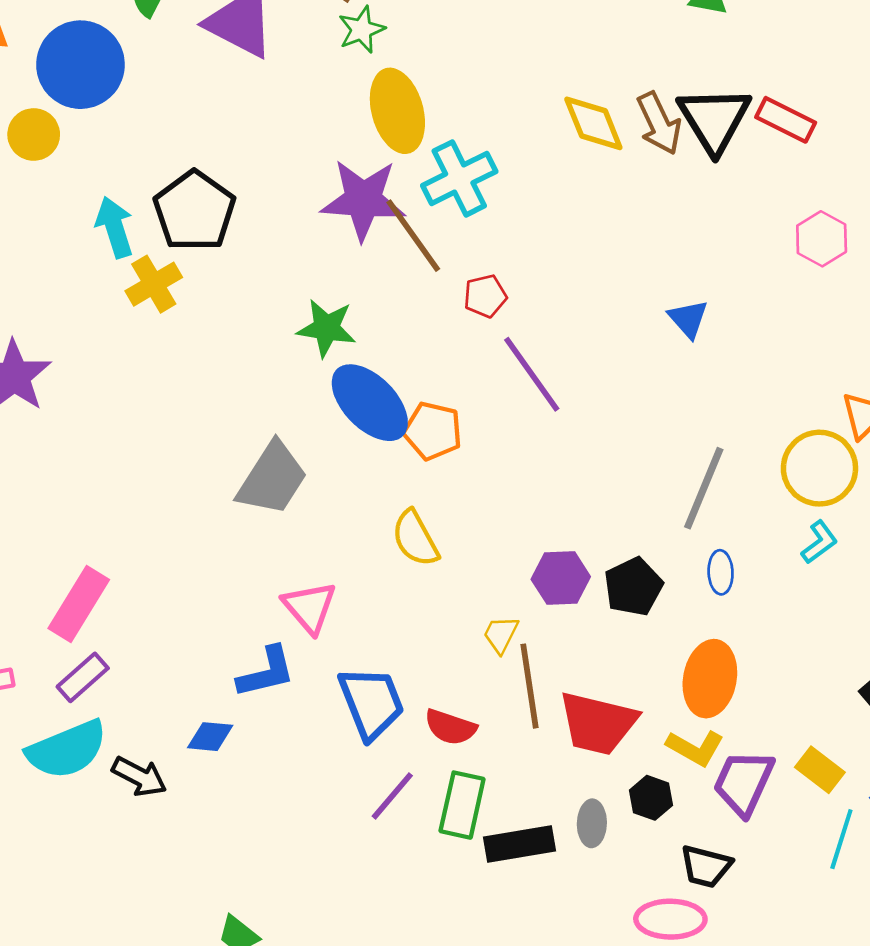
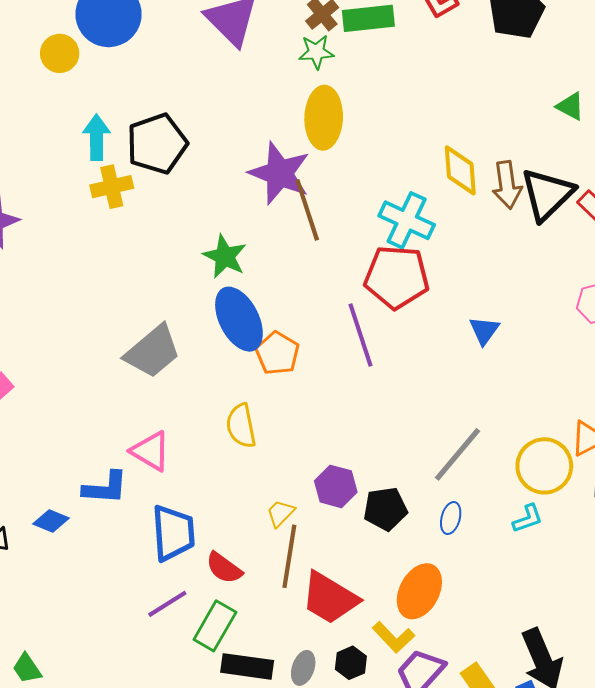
cyan cross: (459, 178) -> (407, 220), moved, turned 34
red pentagon: (485, 296) -> (397, 277), moved, size x2.0
pink triangle: (310, 607) -> (151, 451), turned -36

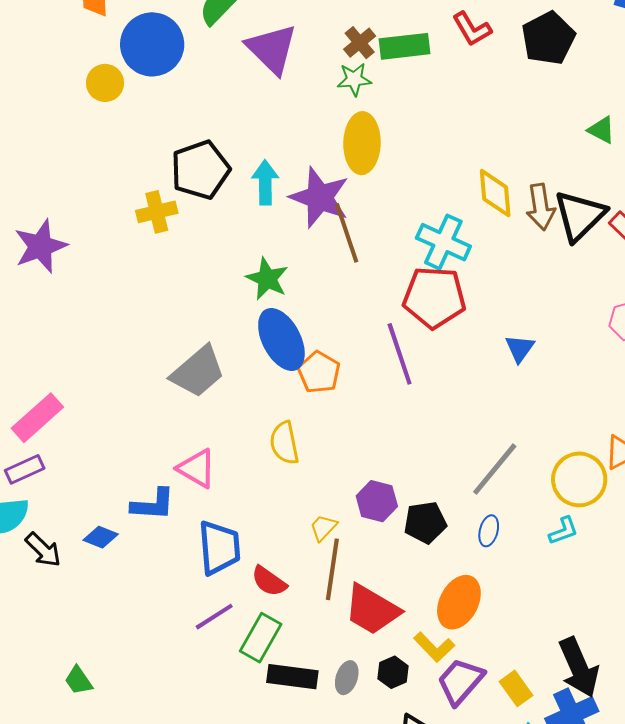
cyan arrow: (97, 137) -> (265, 182), moved

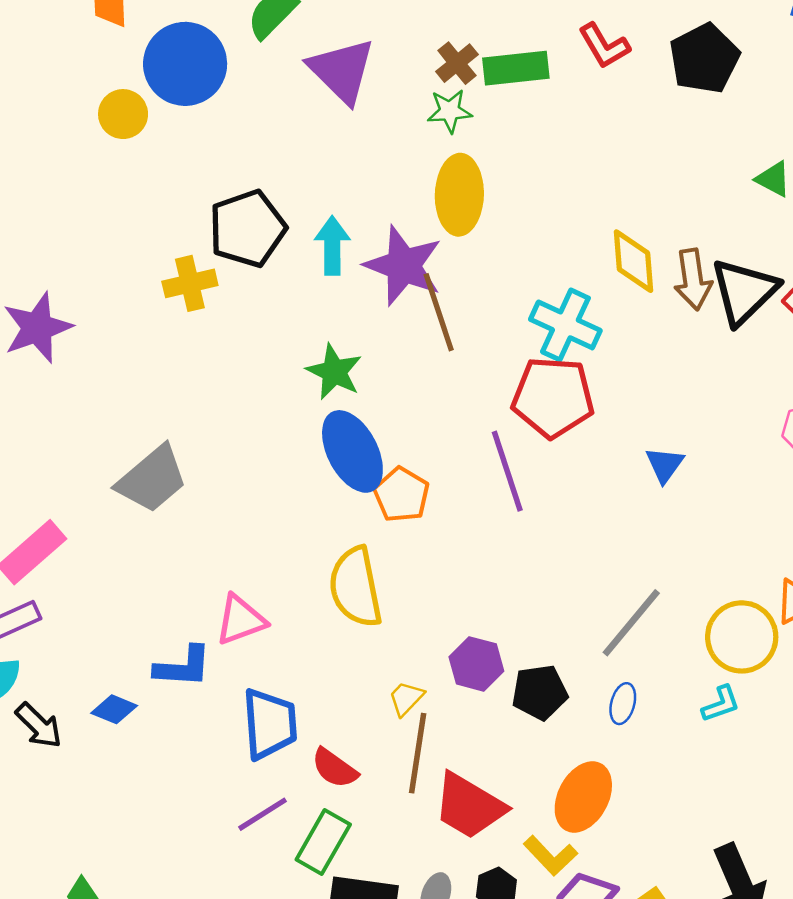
gray trapezoid: (198, 372) -> (152, 479), moved
yellow semicircle: (284, 443) -> (356, 587), size x1.4
pink triangle: (197, 468) -> (241, 620), turned -51

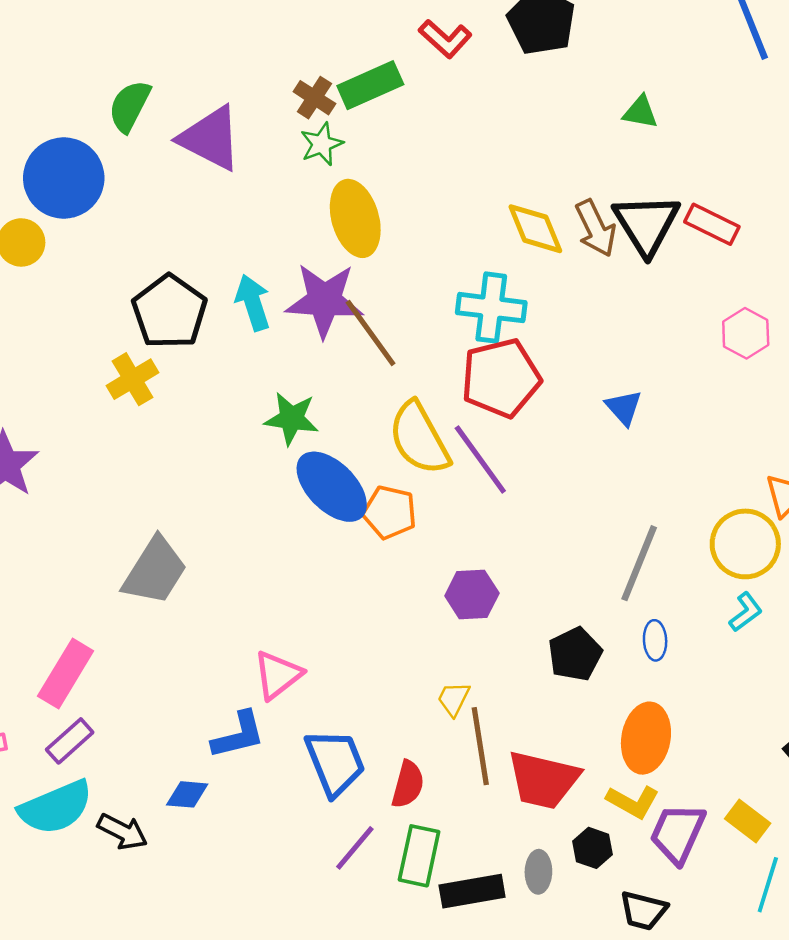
yellow semicircle: (356, 587) -> (419, 438), moved
purple hexagon: (476, 664) -> (472, 594), moved
red semicircle: (334, 768) -> (408, 784), turned -93

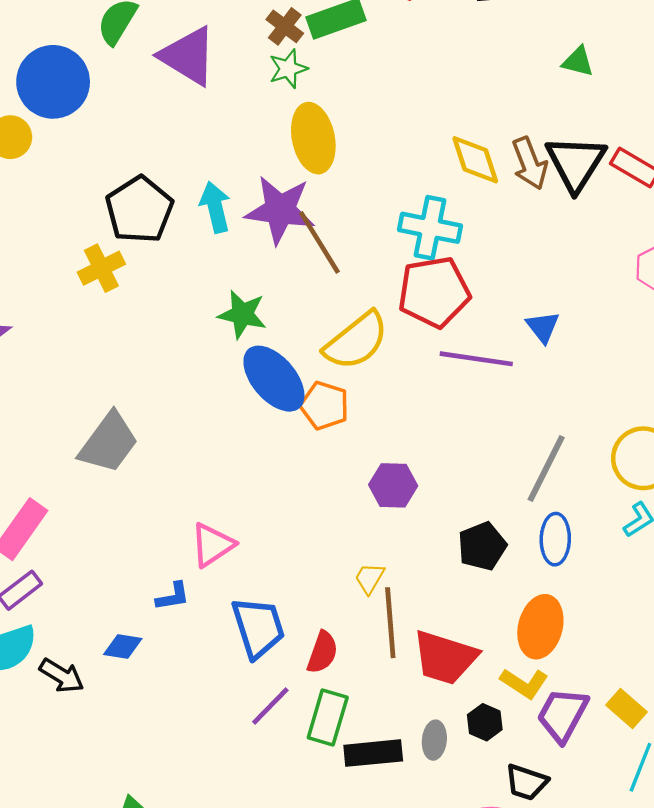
yellow semicircle: (419, 438) -> (356, 341), turned -104
purple line: (480, 460) -> (476, 359), moved, turned -50
blue ellipse: (655, 640) -> (555, 539), size x1.4
blue L-shape: (238, 735) -> (173, 596), size x0.7

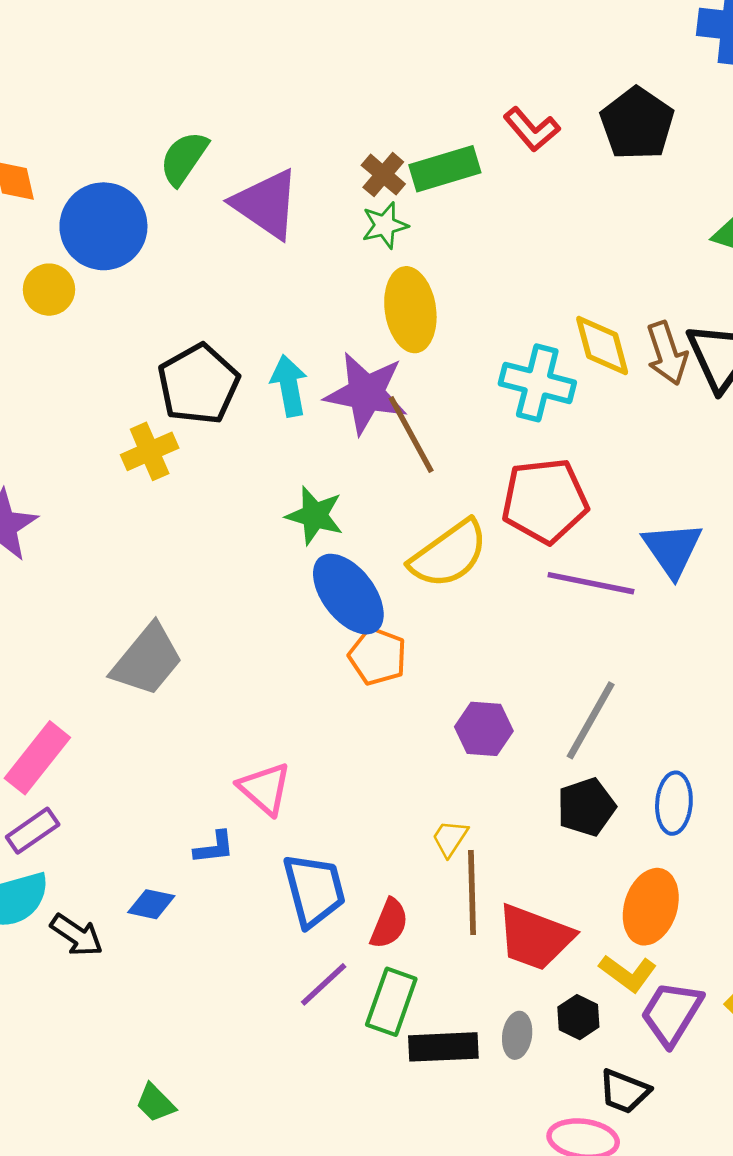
cyan cross: (430, 228) -> (537, 383), moved
blue triangle: (543, 327) -> (672, 549), size x1.5
orange pentagon: (324, 406) -> (378, 656), moved
gray line: (546, 468) -> (591, 720), moved
pink triangle: (212, 545) -> (265, 788), turned -48

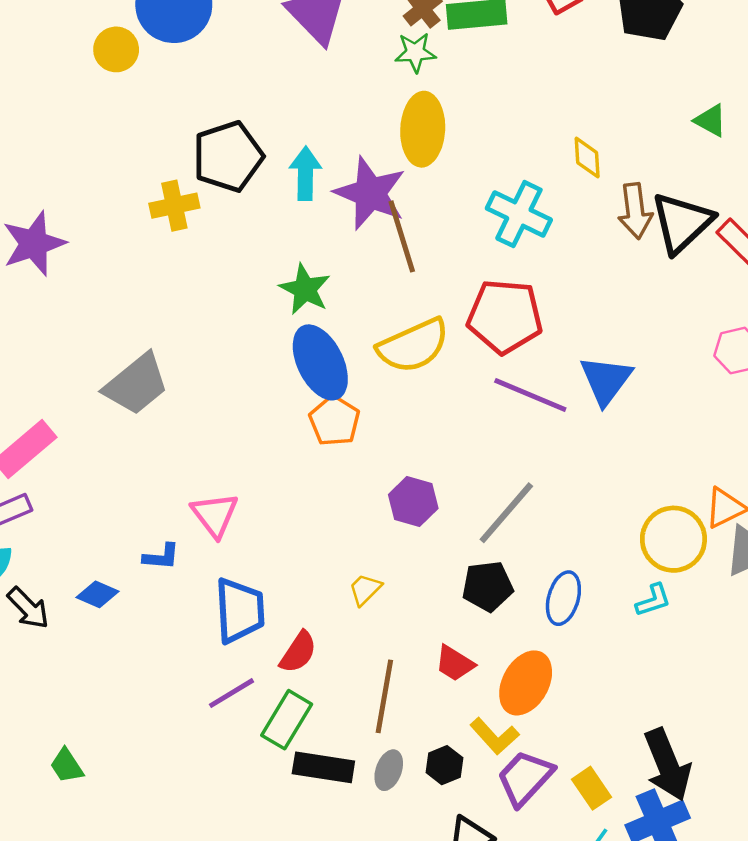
yellow diamond: (602, 345) -> (587, 158), moved, size x0.7
brown line: (472, 892) -> (384, 696), moved
red trapezoid: (535, 937) -> (455, 663), moved, size x0.6

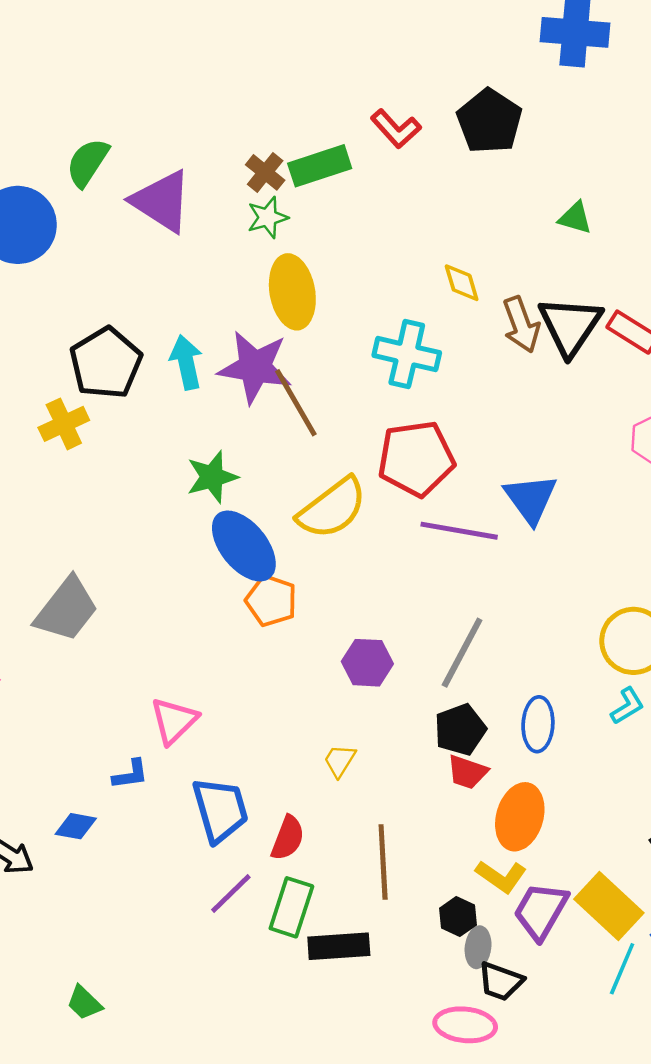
green star: (305, 289) -> (212, 477), turned -30
pink triangle: (215, 515) -> (174, 721), turned 36
red trapezoid: (455, 663) -> (467, 772), moved
gray ellipse: (389, 770) -> (478, 947), moved
yellow rectangle: (592, 788) -> (609, 906), size x1.6

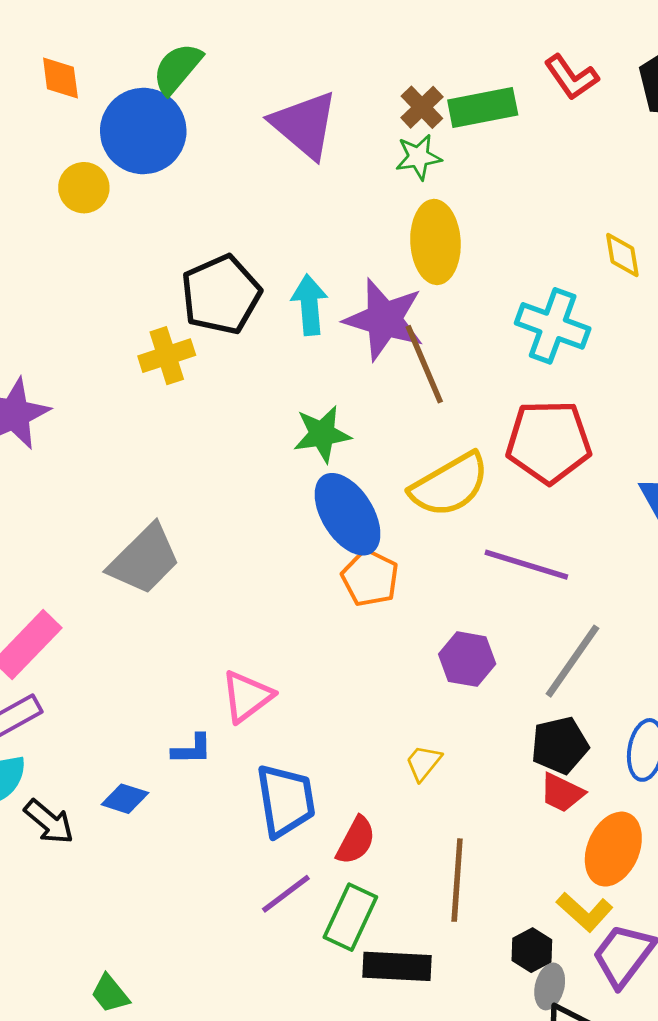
green semicircle: (88, 163) -> (177, 69), moved
purple line: (459, 531) -> (526, 565), moved

